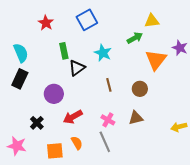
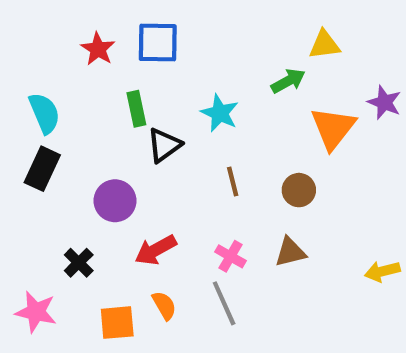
blue square: (87, 20) -> (158, 43), moved, turned 30

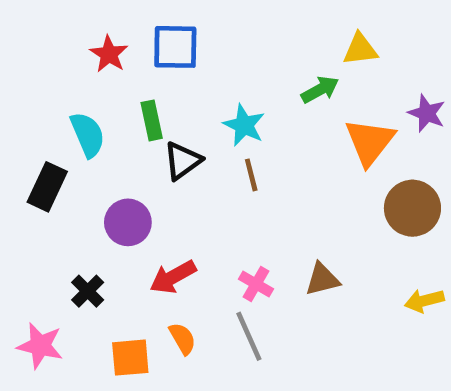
cyan semicircle: (44, 113) -> (88, 135), moved
brown line: (233, 182) -> (251, 175), moved
brown circle: (299, 190) -> (412, 208), moved, size x1.5

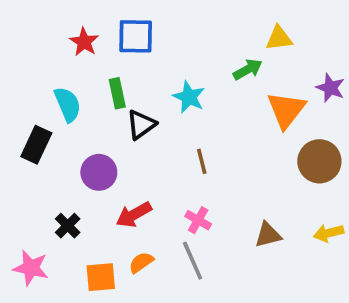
brown line: (251, 175) -> (202, 161), moved
brown triangle: (322, 279) -> (268, 235), moved
orange semicircle: (182, 339) -> (141, 262), turned -95

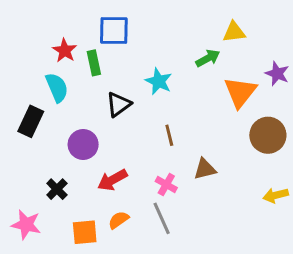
red star: (84, 42) -> (65, 51), moved
green rectangle: (117, 93) -> (94, 63), moved
brown triangle: (268, 235) -> (205, 169), moved

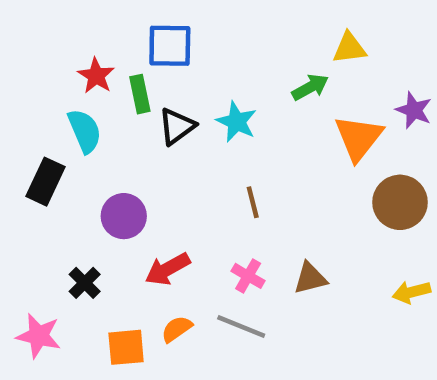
black triangle: (119, 104) -> (177, 126), moved
brown triangle: (205, 169) -> (310, 278), moved
gray line: (162, 218) -> (241, 327), turned -44

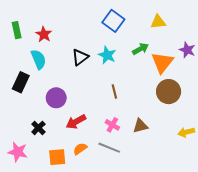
blue square: (170, 46) -> (113, 21), moved, turned 35
green arrow: (310, 87) -> (140, 49), moved
green rectangle: (140, 94) -> (17, 30), moved
brown circle: (400, 202) -> (169, 92), moved

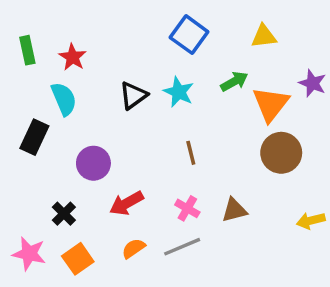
gray line: (109, 148) -> (182, 247), turned -45
orange square: (57, 157) -> (78, 259), moved, turned -30

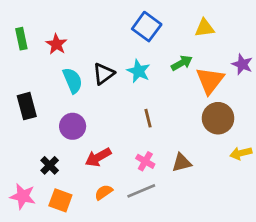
cyan semicircle: (64, 99) -> (73, 80), moved
black rectangle: (34, 137) -> (27, 106), turned -40
yellow arrow: (311, 221) -> (241, 153), moved
orange square: (78, 259) -> (60, 200), turned -35

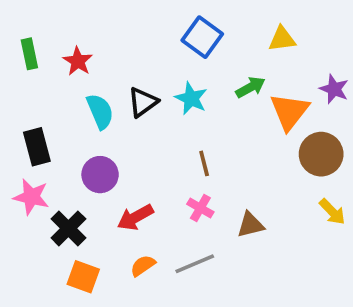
brown circle: (218, 118) -> (321, 154), moved
yellow arrow: (241, 153) -> (332, 212), turned -120
pink cross: (145, 161) -> (200, 208), moved
black cross: (50, 165) -> (68, 228), size x1.4
pink star: (23, 196) -> (31, 197), moved

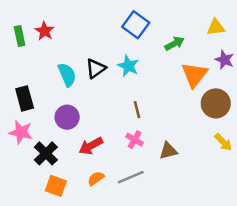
yellow triangle: (282, 39) -> (216, 27), moved
red star: (78, 61) -> (45, 31), moved
green arrow: (251, 87) -> (175, 43), moved

